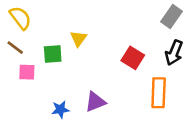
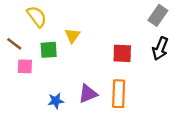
yellow semicircle: (20, 18) -> (37, 17), moved
red square: (133, 58) -> (122, 53), turned -30
orange rectangle: (159, 93) -> (119, 94), moved

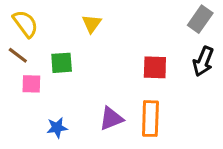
yellow semicircle: (37, 17) -> (25, 24), moved
yellow triangle: (72, 36) -> (92, 24), moved
blue star: (56, 101) -> (57, 128), moved

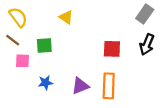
yellow triangle: (92, 24) -> (66, 17), turned -32
blue star: (57, 128) -> (45, 83), moved

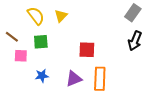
yellow semicircle: (18, 17) -> (36, 16), moved
yellow triangle: (66, 17) -> (61, 16), turned 40
red square: (112, 49) -> (87, 50), moved

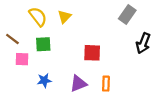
gray rectangle: (133, 13) -> (127, 14), moved
orange rectangle: (100, 79) -> (106, 84), size x0.6

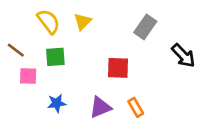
gray rectangle: (127, 14) -> (145, 27), moved
black arrow: (143, 43) -> (183, 56), turned -66
orange rectangle: (106, 84) -> (136, 107), turned -32

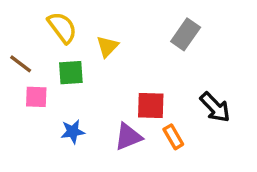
yellow triangle: (83, 22) -> (107, 47), moved
black arrow: (183, 56) -> (215, 107), moved
red square: (118, 68) -> (151, 106), moved

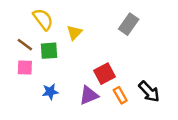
brown line: (21, 64) -> (25, 45), moved
red square: (151, 106) -> (104, 74), turned -30
black arrow: (215, 107) -> (149, 92), moved

